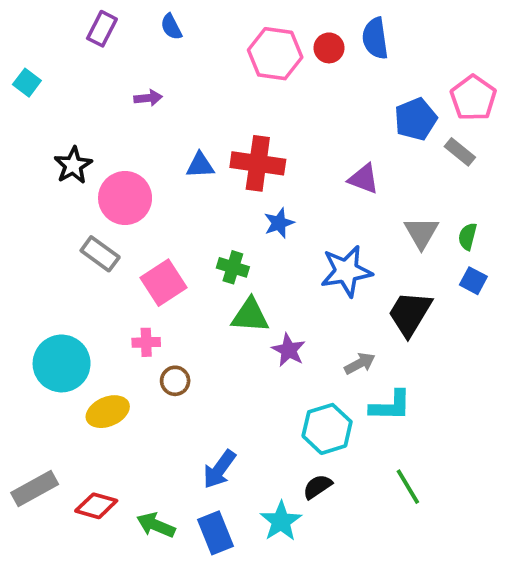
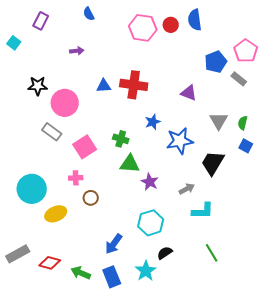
purple rectangle: (102, 29) -> (41, 21), moved
black star: (73, 165) -> (38, 86), turned 30
blue star: (279, 223) -> (153, 122), moved
cyan hexagon: (327, 429) -> (151, 223), moved

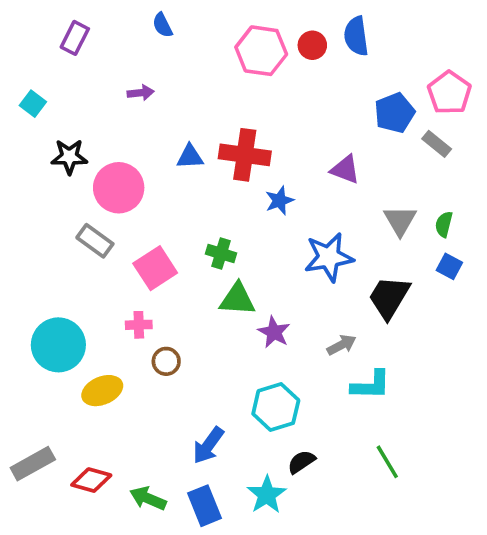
cyan square: (14, 43) -> (33, 104), moved
blue star: (153, 122) -> (279, 201), moved

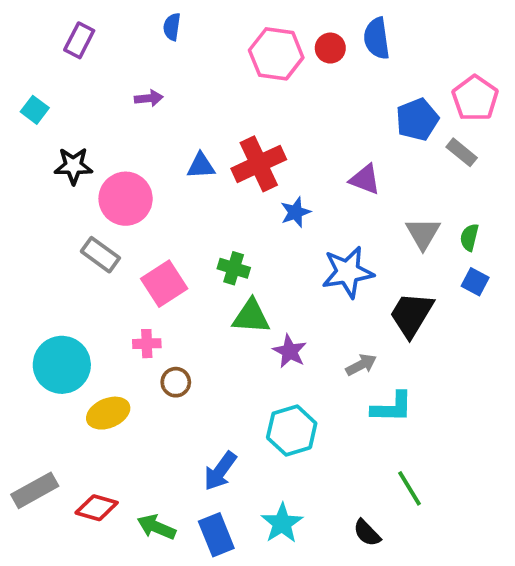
blue semicircle: (163, 25) -> (172, 27), turned 35
red cross: (245, 155) -> (259, 164), turned -33
black semicircle: (301, 462) -> (367, 533), moved, turned -100

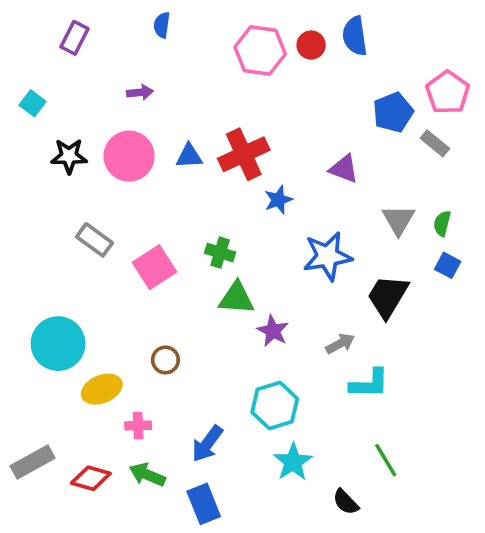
pink circle: (126, 199) -> (129, 156), moved
pink cross: (147, 344) -> (138, 426), moved
cyan star: (282, 523) -> (293, 462), moved
green arrow: (156, 527) -> (147, 475), moved

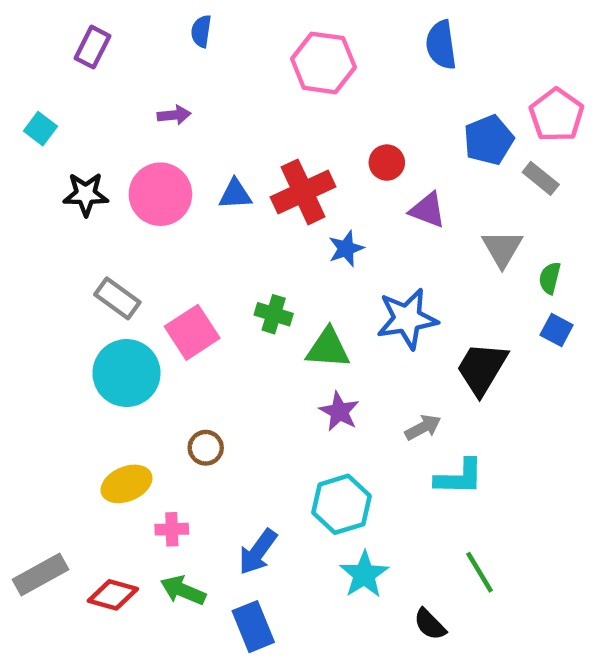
red circle: (311, 45) -> (387, 163), moved
gray triangle: (398, 220) -> (502, 249), moved
green triangle: (236, 298) -> (328, 348), moved
cyan circle: (58, 344) -> (126, 373), moved

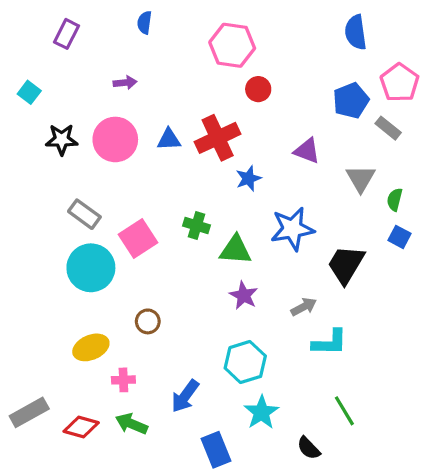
blue semicircle: (441, 45) -> (356, 32), moved
red circle: (387, 163) -> (258, 89), moved
blue rectangle: (253, 627) -> (216, 450), moved

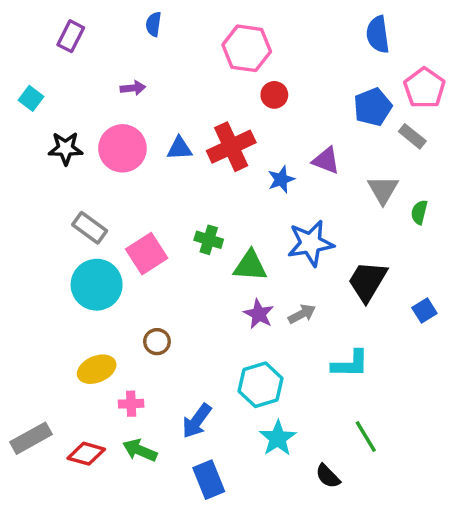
blue star: (248, 178) -> (281, 179), moved
blue square: (400, 237) -> (424, 311), moved, turned 30
gray arrow: (304, 307) -> (302, 314), moved
blue rectangle: (216, 450) -> (209, 480), moved

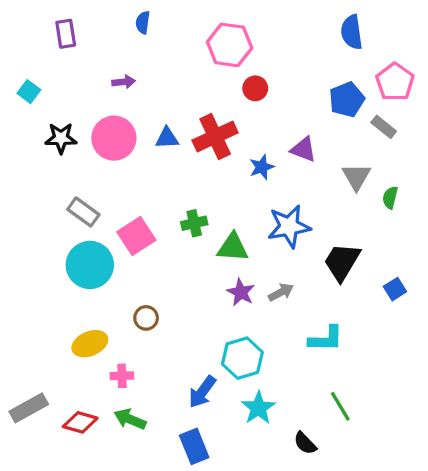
purple rectangle: (71, 36) -> (66, 34), turned -36
green cross: (209, 240) -> (194, 223), turned -30
blue arrow: (197, 421) -> (202, 392), moved

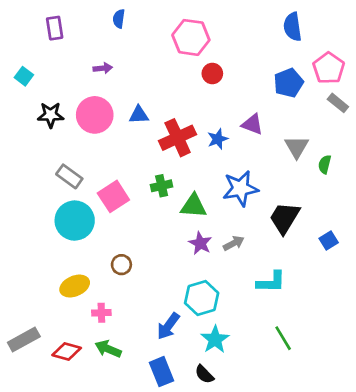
gray rectangle: (384, 127) -> (338, 103), moved
red cross: (215, 136) -> (178, 138), moved
black semicircle: (305, 443) -> (204, 374), moved

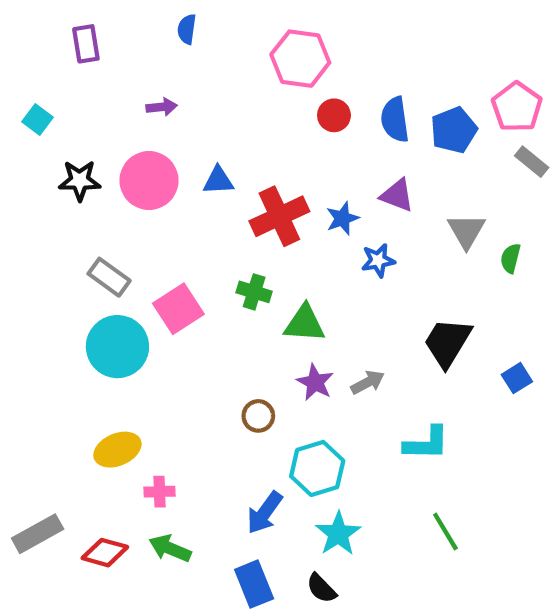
blue semicircle: (293, 27) -> (395, 120), moved
green cross: (162, 186) -> (254, 292), turned 30
blue star: (240, 188) -> (378, 260), moved, size x0.6
brown circle: (121, 265) -> (258, 416), moved

